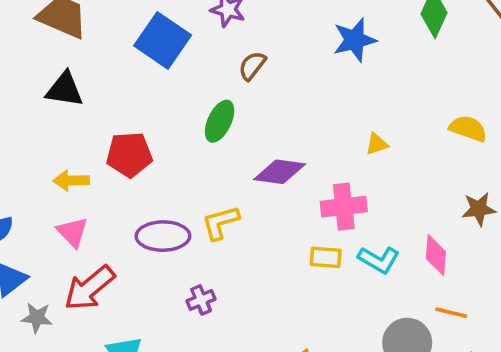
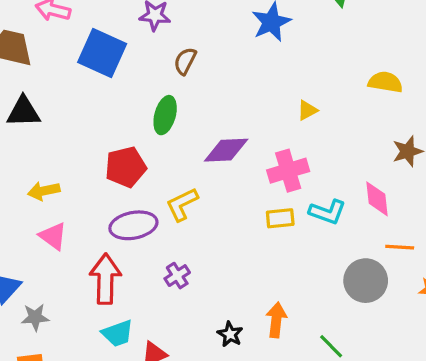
red pentagon: (129, 155) -> (126, 167), moved
red arrow: (90, 288) -> (105, 279), moved, turned 141

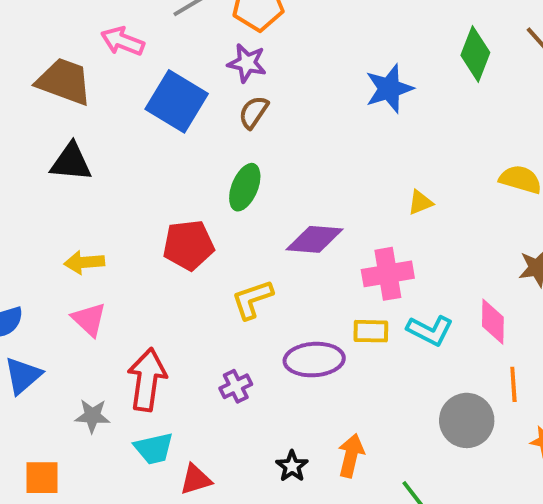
brown semicircle: (185, 61) -> (254, 112), moved
purple ellipse: (133, 225) -> (314, 360), moved
orange line: (400, 247) -> (513, 384), turned 76
gray star: (35, 317) -> (92, 416), moved

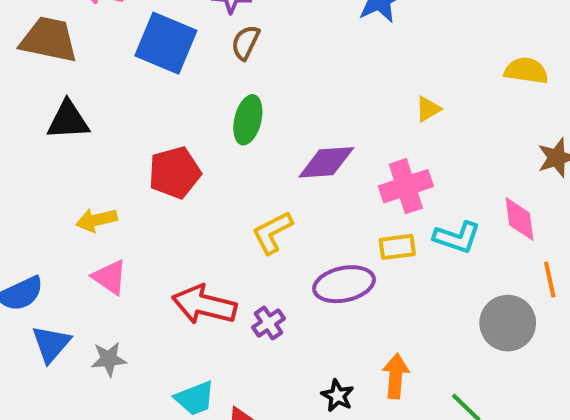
red pentagon: (188, 245) -> (175, 173), moved
red arrow: (147, 380) -> (204, 305), moved, turned -76
gray star: (92, 416) -> (109, 359), moved

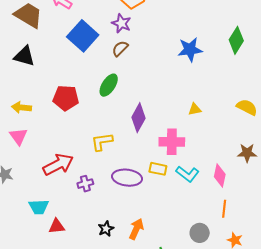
purple diamond: (326, 162) -> (138, 118), turned -76
red arrow: (204, 305) -> (58, 165), turned 120
gray circle: (508, 323) -> (200, 233), moved, size x0.7

